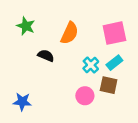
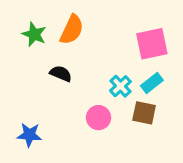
orange semicircle: (70, 33) -> (72, 30), moved
pink circle: (85, 96) -> (99, 118), moved

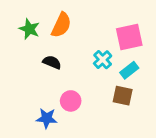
cyan cross: (120, 86) -> (103, 60), moved
pink circle: (99, 118) -> (71, 101), moved
blue star: (29, 135) -> (47, 118), moved

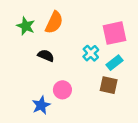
blue star: (47, 118) -> (41, 105), turned -30

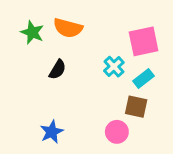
orange semicircle: (54, 22) -> (68, 28), turned 80
black semicircle: (46, 56) -> (58, 70), turned 98
pink circle: (62, 90) -> (117, 132), moved

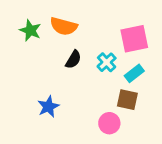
black semicircle: (58, 70) -> (73, 59), moved
blue star: (52, 132) -> (48, 107), moved

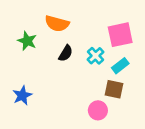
green star: (30, 30) -> (27, 41), moved
blue star: (48, 107) -> (22, 95), moved

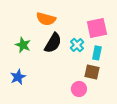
green star: (27, 41) -> (23, 45), moved
black semicircle: (66, 53) -> (53, 43), size x1.5
cyan rectangle: (120, 66) -> (97, 53), turned -40

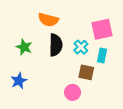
black semicircle: (53, 43) -> (56, 45), turned -30
brown square: (92, 72) -> (86, 72), moved
pink circle: (79, 89) -> (73, 92), moved

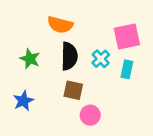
brown square: (86, 72) -> (73, 90), moved

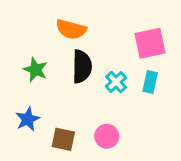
cyan cross: (101, 59) -> (116, 82), moved
brown square: (73, 90) -> (63, 139), moved

